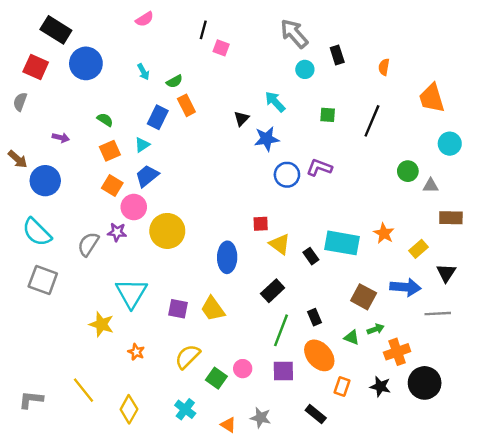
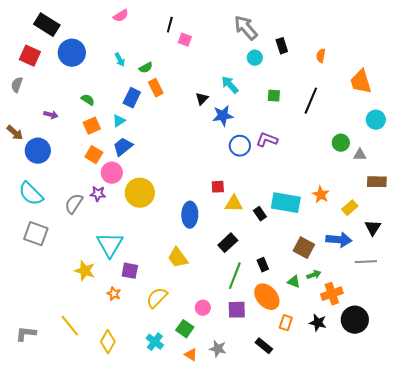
yellow triangle: (280, 244) -> (234, 204), turned -36
purple square: (178, 309) -> (130, 271), moved
green square: (216, 378) -> (185, 329), moved

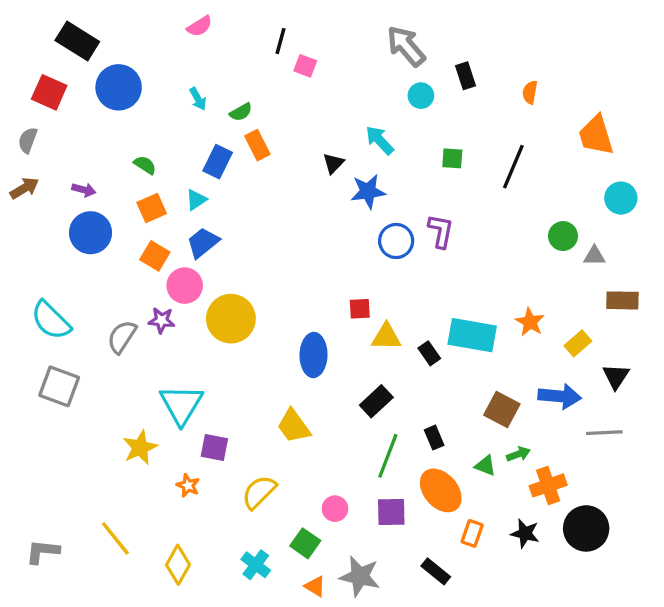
brown arrow: (15, 133) -> (24, 188), moved, turned -72
purple L-shape: (267, 140) -> (441, 231), turned 80
blue circle: (38, 151) -> (90, 233), moved
yellow star: (85, 271) -> (140, 447), turned 30
gray star: (218, 349) -> (360, 576), size x1.4

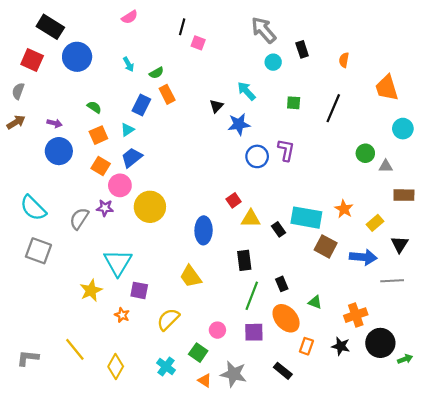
red square: (360, 309) -> (234, 200), turned -32
black rectangle: (376, 401) -> (244, 260), turned -54
brown square: (502, 409) -> (326, 246), moved
green arrow: (518, 454) -> (405, 359), moved

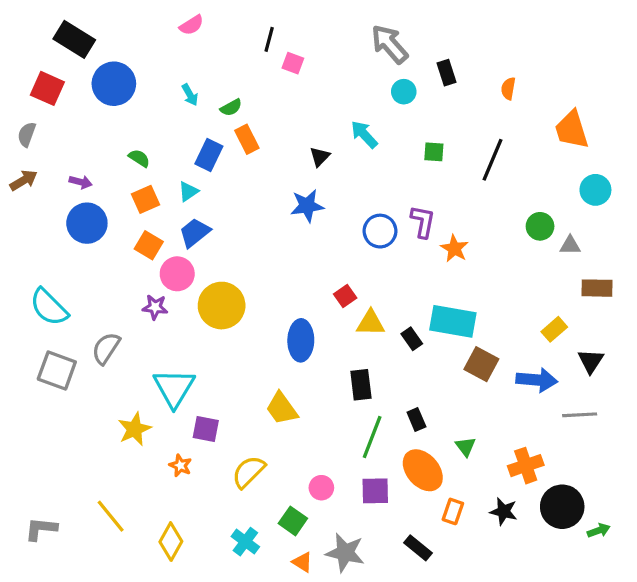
blue star: (239, 124) -> (307, 206), moved
orange star: (344, 209) -> (454, 248), moved
gray semicircle: (79, 219) -> (106, 348), moved
green triangle: (315, 302) -> (466, 447), turned 32

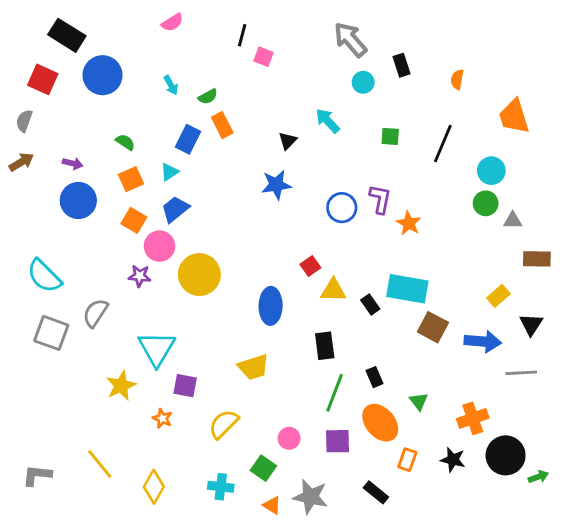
cyan circle: (595, 190) -> (491, 171), moved
yellow trapezoid: (282, 408) -> (253, 367), turned -72
cyan cross: (245, 542) -> (221, 487), turned -30

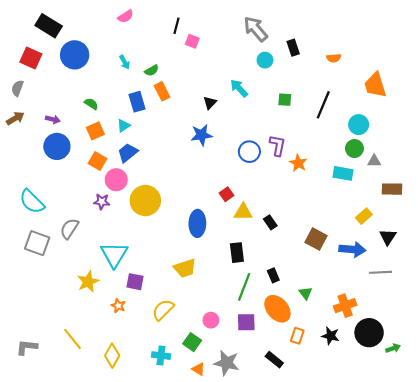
orange semicircle: (457, 79) -> (334, 58), turned -104
blue rectangle: (188, 139) -> (137, 102), turned -42
cyan rectangle: (407, 289) -> (343, 173), moved, size x0.7

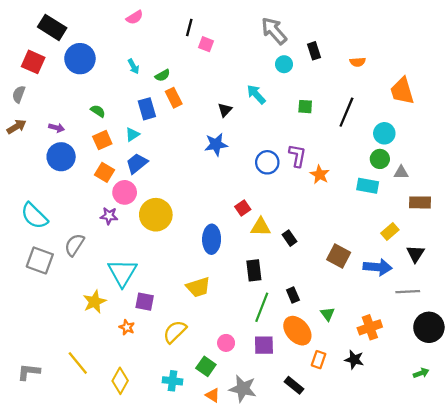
black circle: (369, 333) -> (429, 327), moved

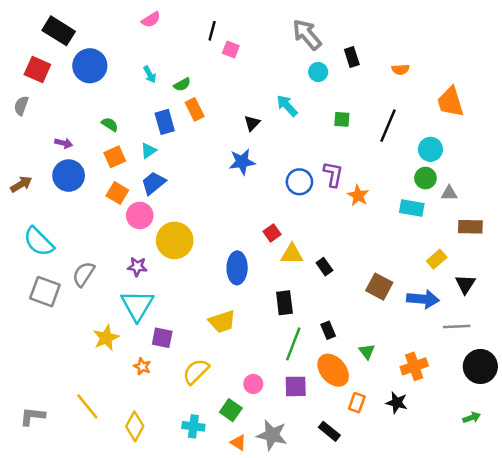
brown arrow: (16, 127) -> (21, 184), moved
purple star: (109, 216) -> (137, 267), moved

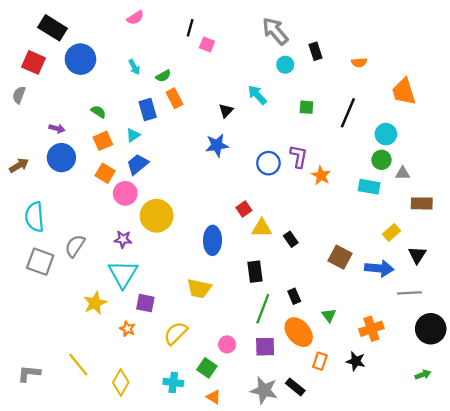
cyan semicircle: (39, 242) -> (35, 217), turned 40
yellow trapezoid: (222, 322) -> (199, 288), turned 30
gray star: (272, 435) -> (264, 390), moved

